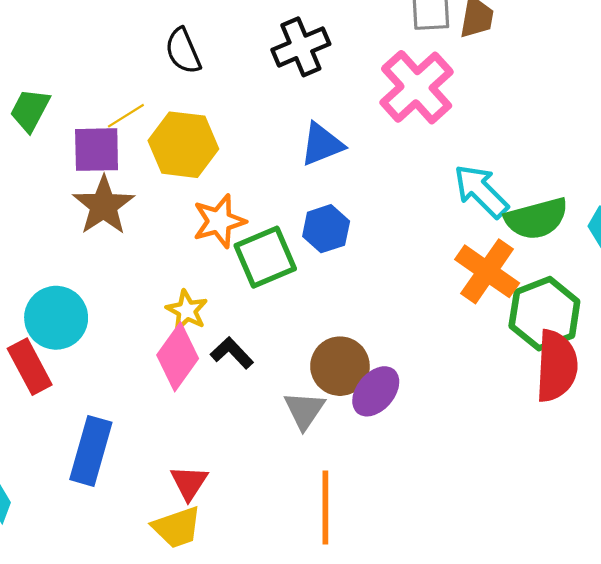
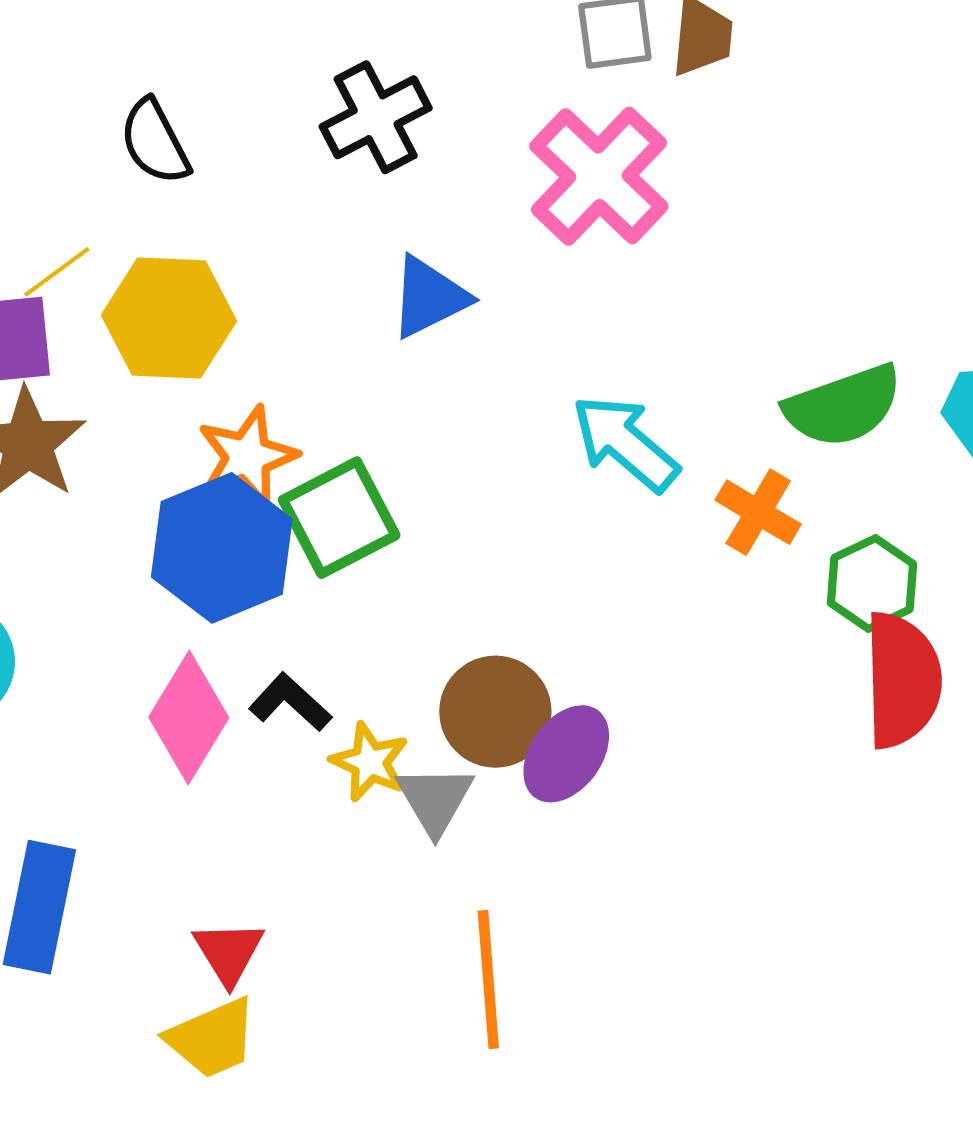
cyan arrow: (481, 191) -> (625, 443), moved
blue hexagon: (326, 229) -> (222, 548), moved, size x1.6
orange cross: (487, 271) -> (758, 512), size x0.7
yellow star: (187, 310) -> (370, 762), moved
green hexagon: (544, 314) -> (872, 583), size x0.7

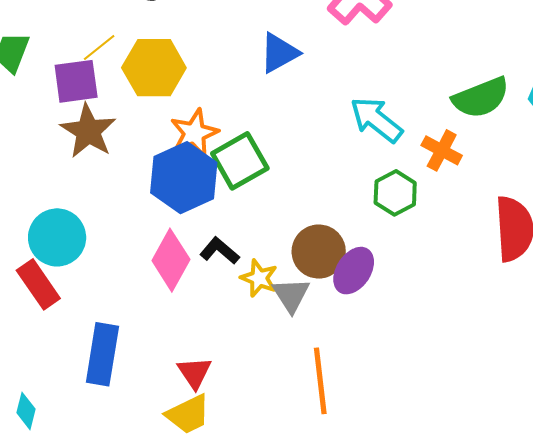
green hexagon: (872, 583) -> (395, 193), moved

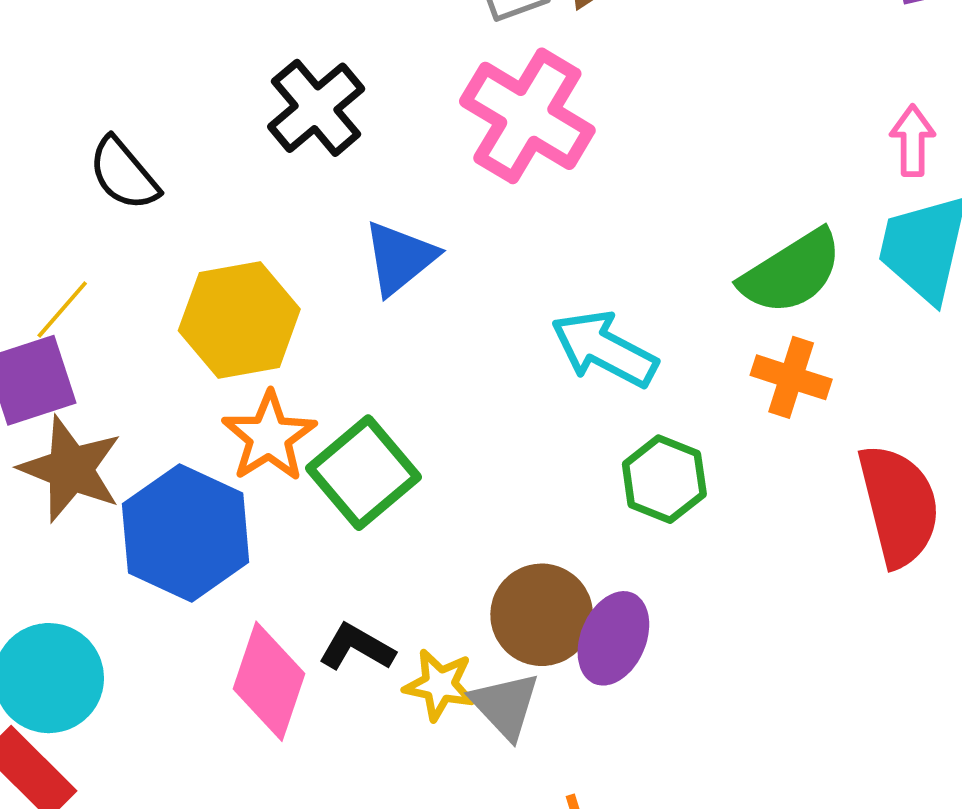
yellow hexagon: (154, 68) -> (239, 320), moved
orange cross: (442, 150) -> (791, 377), moved
blue hexagon: (184, 178) -> (186, 533), moved

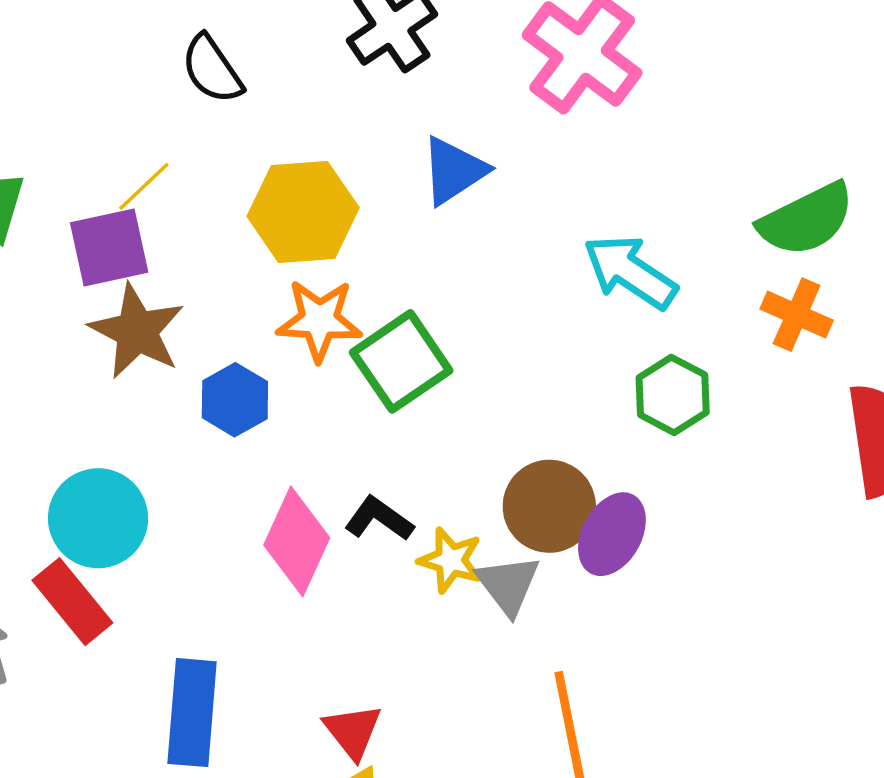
orange star: (269, 437) -> (319, 320), turned 30
blue hexagon: (186, 533) -> (235, 400), size x0.6

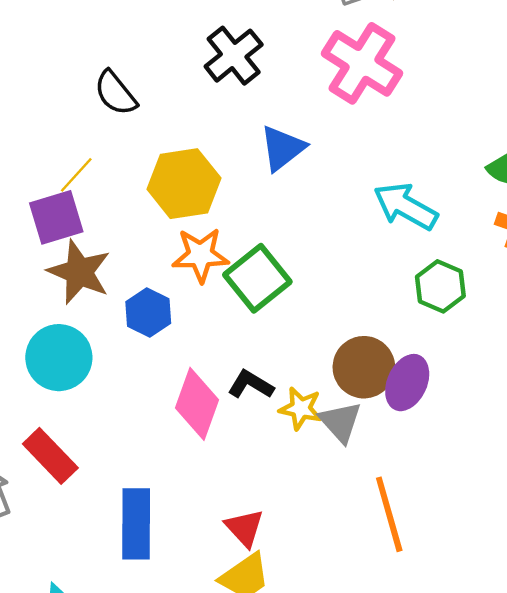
cyan circle: (98, 518) -> (59, 358), moved

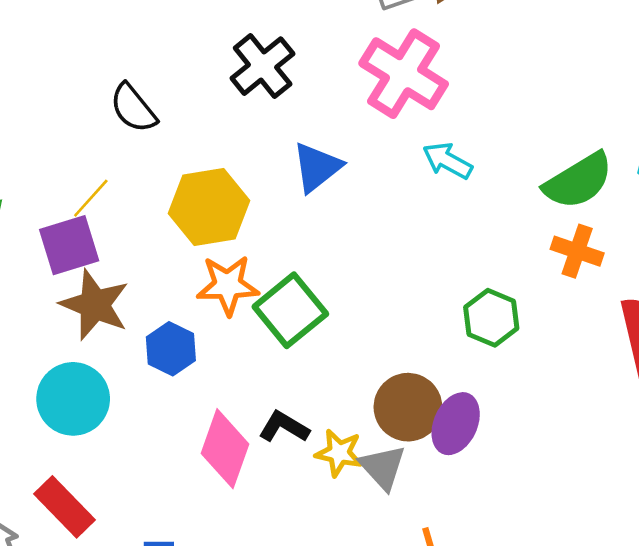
cyan arrow: (406, 206) -> (447, 161), moved, size x0.7

